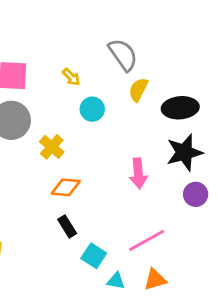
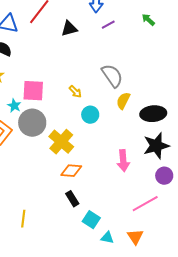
yellow cross: (52, 147) -> (61, 142), size x1.4
pink line: (147, 240) -> (145, 204), moved
orange triangle: (155, 279) -> (135, 237), turned -48

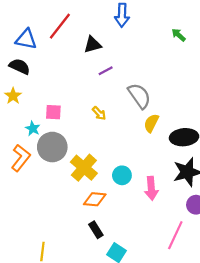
purple line: (108, 25) -> (106, 71), moved
pink square: (33, 91) -> (53, 112), size x0.7
cyan circle: (90, 115) -> (122, 175), moved
pink line: (145, 204) -> (175, 235), turned -36

